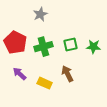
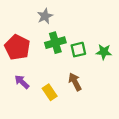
green cross: (43, 47) -> (55, 43), moved
yellow rectangle: (45, 83) -> (50, 92), turned 32

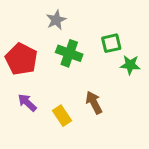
green cross: (55, 43) -> (69, 53), turned 36
green square: (78, 50) -> (111, 43), moved

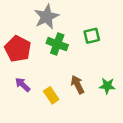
gray star: (56, 20) -> (46, 17), size x1.5
green star: (130, 65) -> (107, 86), moved

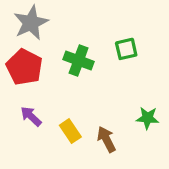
gray star: (46, 17) -> (31, 23), moved
brown arrow: (77, 85) -> (106, 139), moved

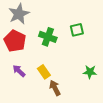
yellow rectangle: (70, 131) -> (44, 72), moved
brown arrow: (106, 139) -> (55, 88), moved

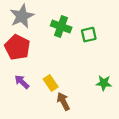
green cross: (48, 37) -> (61, 27), moved

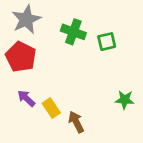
yellow rectangle: (51, 83) -> (51, 108), moved

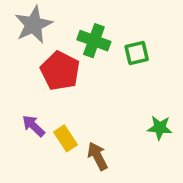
red pentagon: (21, 57) -> (60, 71), moved

